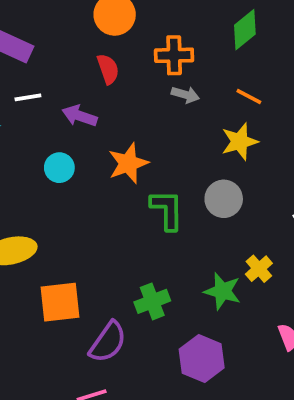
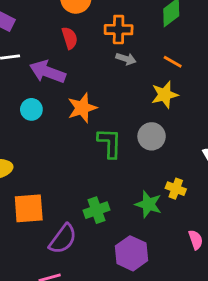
purple arrow: (80, 116) -> (48, 72), size x1.4
yellow cross: (259, 269) -> (176, 189), turned -30

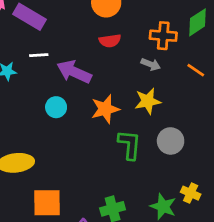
orange cross: (119, 30) -> (163, 36), moved
red semicircle: (70, 38) -> (110, 41), moved, turned 95
yellow star: (165, 95) -> (148, 101), moved

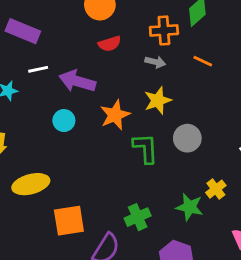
yellow cross: (191, 193) -> (216, 189), turned 36

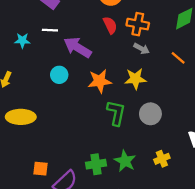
orange cross: (164, 30) -> (138, 24), moved
red semicircle: (110, 44) -> (110, 25), turned -114
green star: (190, 207) -> (125, 161), moved
orange square: (69, 221) -> (41, 169), moved, size x0.6

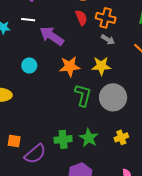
cyan circle: (59, 75) -> (29, 65), moved
gray circle: (150, 114) -> (113, 97), size x1.4

